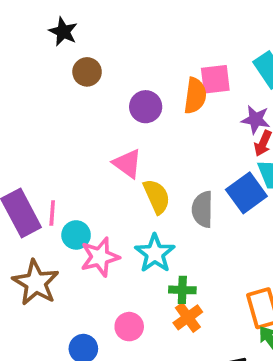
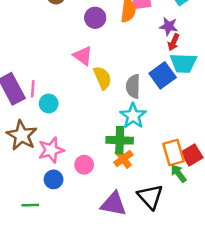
cyan star: (155, 253) -> (133, 116), moved
pink star: (100, 257) -> (51, 150), moved
green cross: (182, 290) -> (120, 140), size x1.5

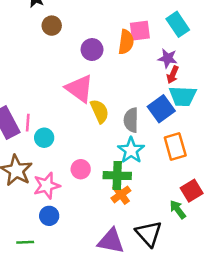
pink triangle: (83, 56) -> (79, 89), size x1.4
orange rectangle: (174, 152) -> (175, 147), moved
pink circle: (84, 165) -> (81, 169), moved

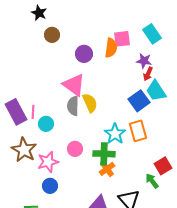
cyan trapezoid: (183, 96) -> (156, 91), turned 55
gray semicircle: (131, 120) -> (73, 106), moved
orange rectangle: (175, 147) -> (138, 131), moved

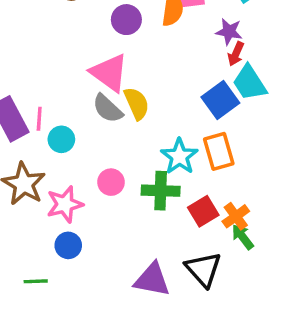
gray semicircle: (73, 106) -> (108, 109), turned -48
red square: (163, 166) -> (203, 211), moved
orange cross: (107, 169) -> (236, 216), moved

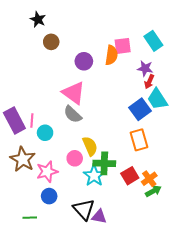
yellow semicircle: (137, 103) -> (90, 146), moved
cyan star: (179, 156) -> (94, 176), moved
green arrow: (243, 237) -> (153, 191), turned 98
black triangle: (203, 269) -> (84, 209), moved
purple triangle: (152, 280) -> (99, 217), size x0.7

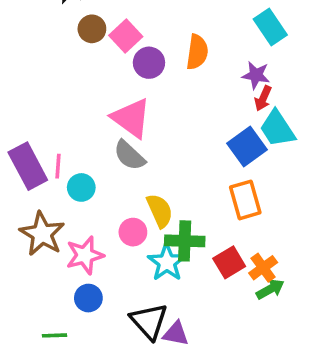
pink square: (123, 46) -> (126, 36), moved, turned -36

